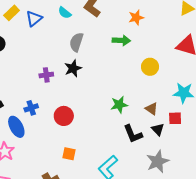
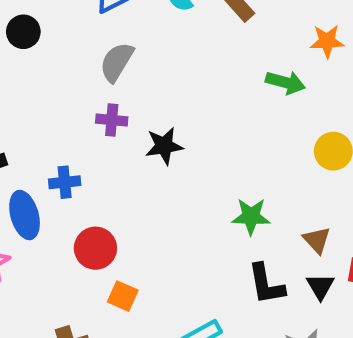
gray semicircle: (76, 42) -> (117, 62), moved
black star: (73, 68) -> (164, 146), moved
red circle: (64, 116) -> (95, 248), moved

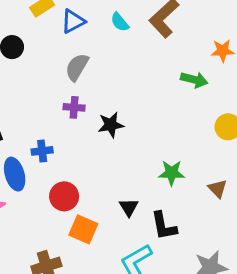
black L-shape: (266, 284) -> (164, 226), moved
black triangle: (320, 286) -> (129, 207), moved
orange square: (123, 296) -> (83, 229), size x1.4

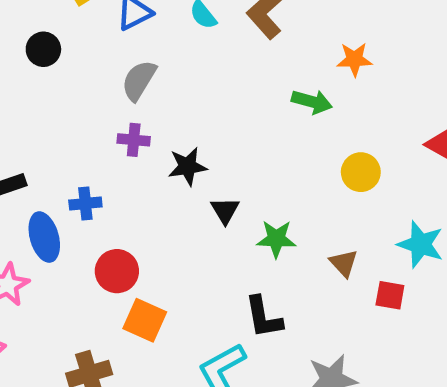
black triangle: (129, 207) -> (225, 210), moved

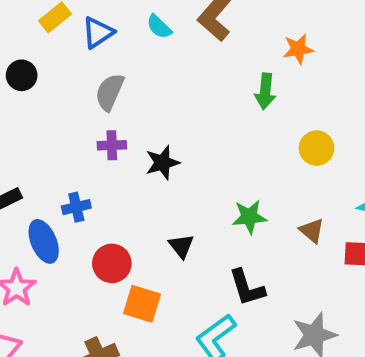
green arrow: (312, 102) -> (265, 91), turned 88
black triangle: (225, 210) -> (181, 246), moved

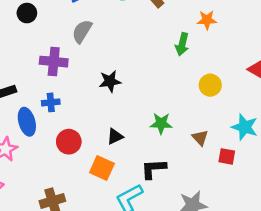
purple cross: (112, 145) -> (54, 62), moved, size x1.5
black triangle: (181, 246) -> (115, 136), turned 36
black L-shape: (247, 288) -> (154, 169), turned 96
orange square: (142, 304) -> (102, 168), moved

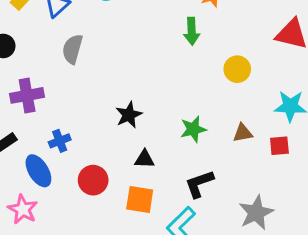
purple cross: (54, 62) -> (27, 95), moved
black star: (110, 81) -> (129, 115), moved
black triangle: (115, 136) -> (144, 159), turned 42
brown triangle: (200, 138) -> (243, 133), turned -42

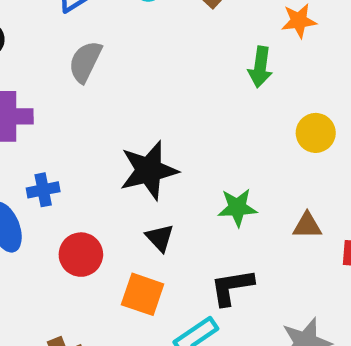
black star: (129, 115) -> (149, 170), size x1.5
black triangle: (144, 159) -> (160, 238), turned 35

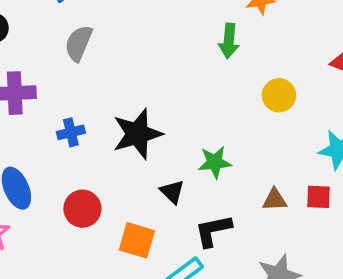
blue cross: (43, 190) -> (71, 132), moved
brown triangle: (307, 226) -> (275, 200), moved
black triangle: (160, 238) -> (172, 192), moved

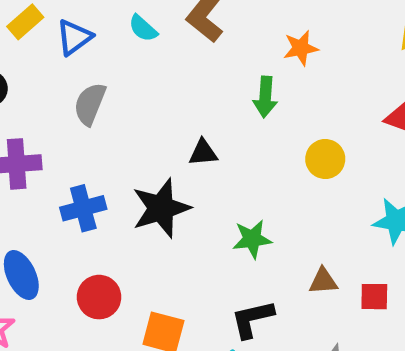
blue cross: (71, 132) -> (83, 208), size x1.4
black triangle: (172, 192) -> (203, 153), moved, turned -48
red square: (318, 197) -> (374, 297), moved

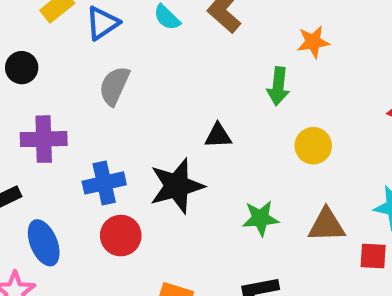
yellow circle: (325, 159) -> (313, 146), moved
brown triangle: (323, 281) -> (327, 225), moved, size x1.4
red circle: (99, 297) -> (121, 236), moved
red square: (374, 297) -> (373, 256), moved

